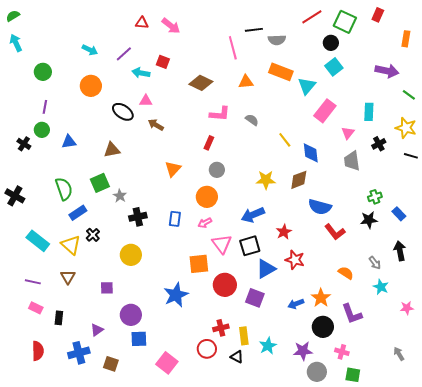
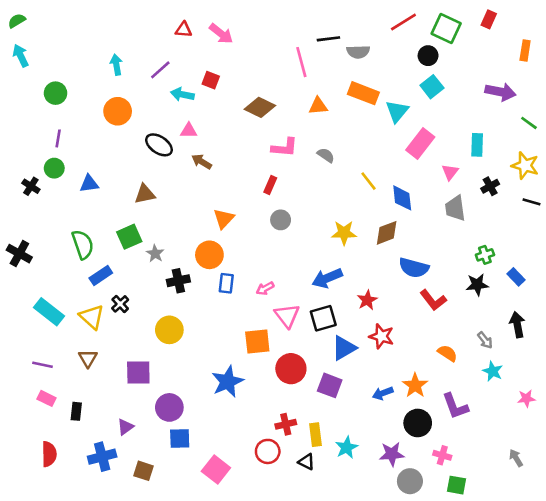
cyan arrow: (90, 50) -> (116, 65), turned -126
orange circle: (207, 197) -> (209, 255), moved
purple square: (107, 288) -> (138, 373), size x1.5

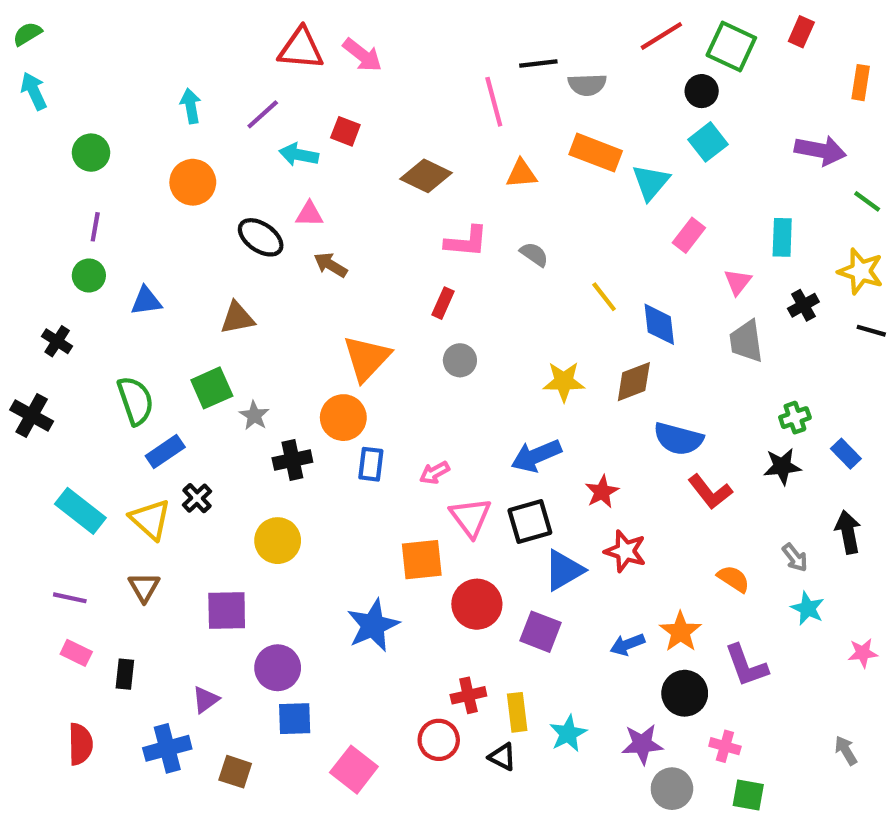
red triangle: (184, 30) -> (301, 49), size x1.6
pink rectangle: (420, 144) -> (689, 235), size x0.7
black cross: (31, 186) -> (57, 341), moved
orange triangle: (224, 219) -> (367, 358), size x1.4

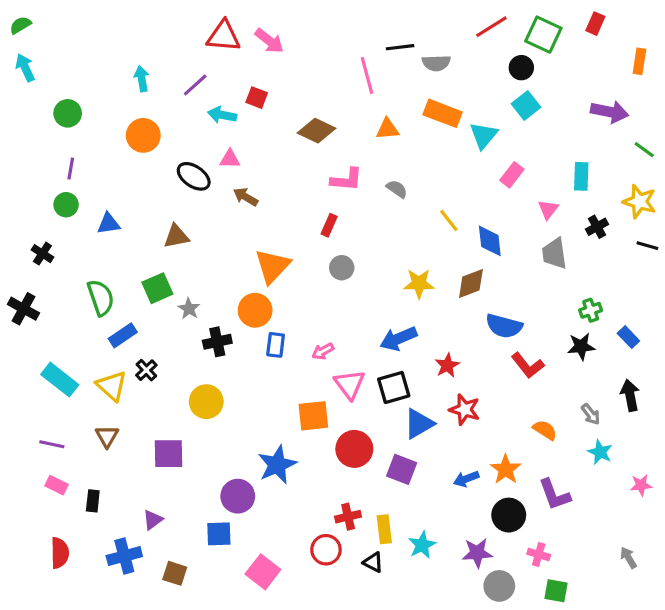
purple circle: (278, 668) -> (238, 496), moved

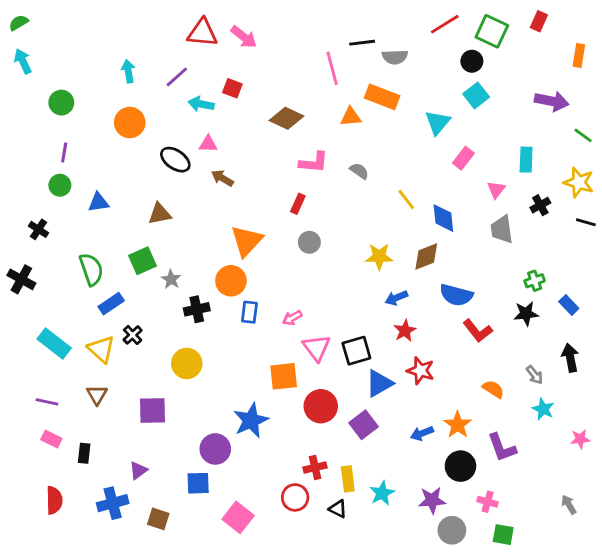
orange rectangle: (443, 113) -> (382, 97), moved
blue arrow: (398, 339) -> (396, 298), moved, size x0.7
purple square: (402, 469) -> (364, 425), turned 32

